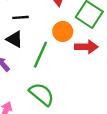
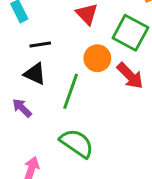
red arrow: (86, 47) -> (130, 76), turned 50

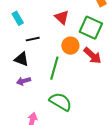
black triangle: (35, 74) -> (21, 59), moved
purple arrow: (22, 108) -> (24, 81), turned -56

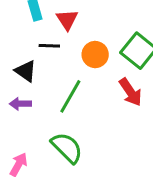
red triangle: (62, 17) -> (67, 20), moved
orange circle: (70, 46) -> (95, 55), moved

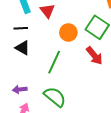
black line: (49, 46) -> (21, 28), moved
purple arrow: (20, 104) -> (20, 89), moved

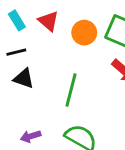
orange circle: (68, 33) -> (84, 33), moved

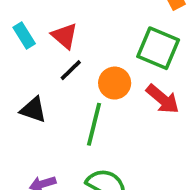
orange circle: (84, 33) -> (115, 83), moved
black line: (16, 52) -> (71, 70), moved, turned -30

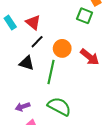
green square: (158, 48) -> (85, 16), moved, size x0.7
black triangle: (33, 110) -> (27, 63), moved

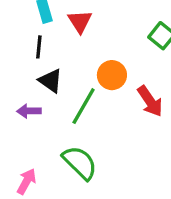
black line: (37, 42) -> (39, 47), moved, turned -56
purple arrow: (23, 107) -> (29, 111), moved

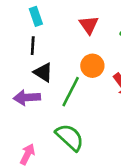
red triangle: (80, 21) -> (89, 25), moved
purple arrow: (29, 111) -> (27, 98), size x1.4

